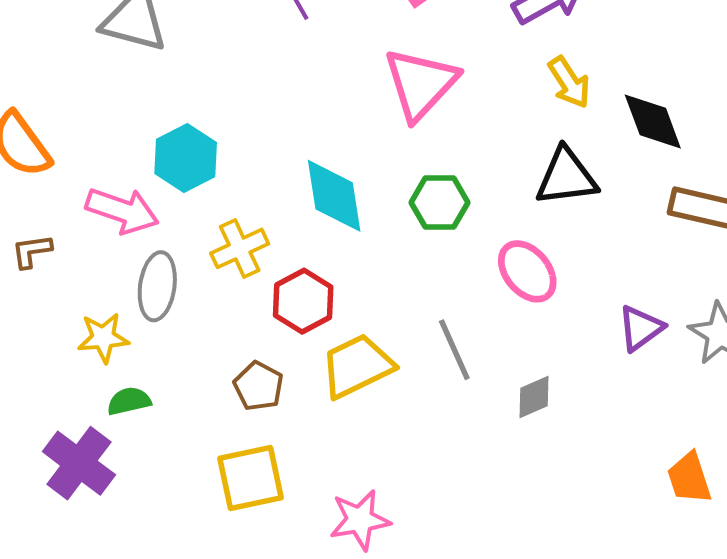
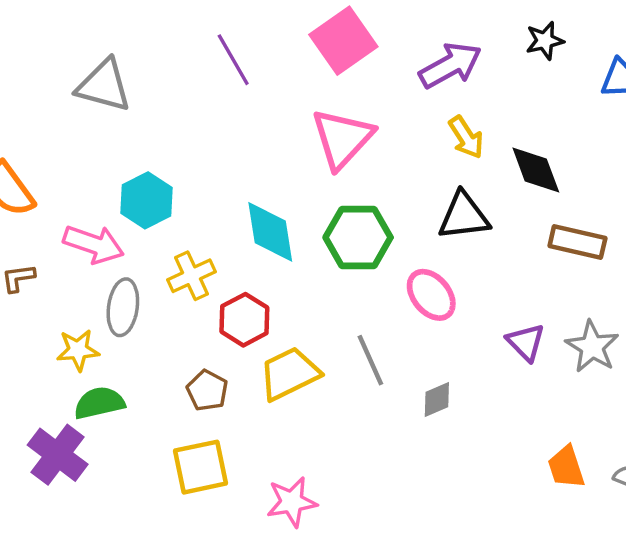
green hexagon: (439, 203) -> (358, 237), size x1.4
purple triangle: (641, 328) -> (526, 342), turned -39
green semicircle: (129, 401) -> (99, 403), size x1.4

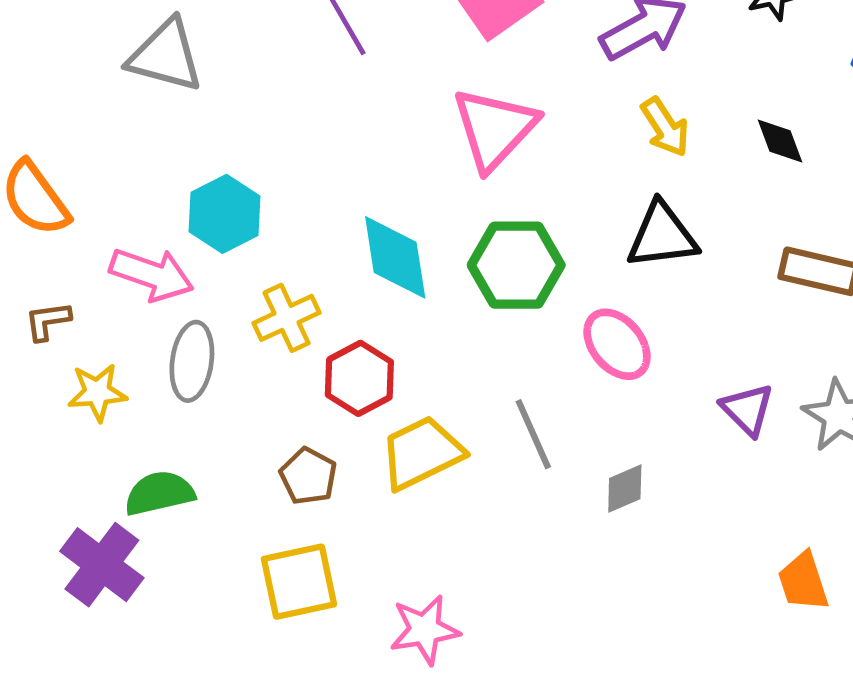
black diamond: (536, 170) -> (780, 141), moved, size x0.7
yellow star: (78, 350) -> (97, 392), moved

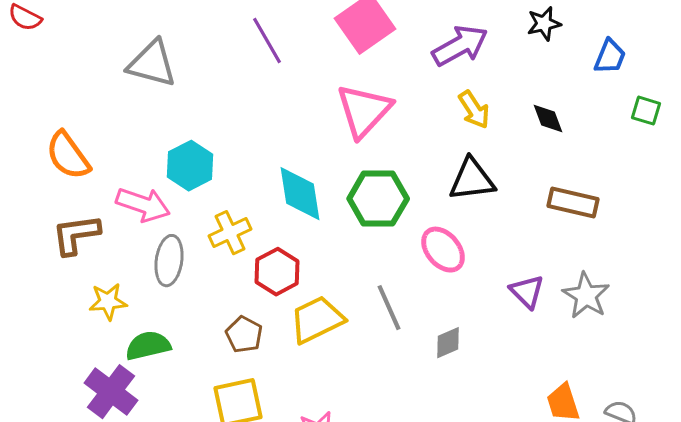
brown L-shape: (48, 321) -> (76, 235), size x1.6
yellow star: (97, 392) -> (108, 302), moved

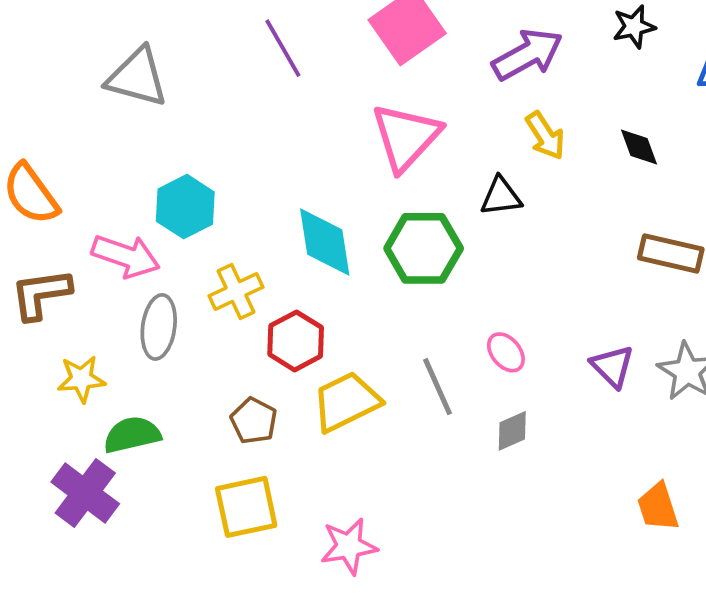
black triangle: (472, 180) -> (501, 196), moved, size x0.7
pink ellipse: (443, 250) -> (506, 352), moved, size x0.7

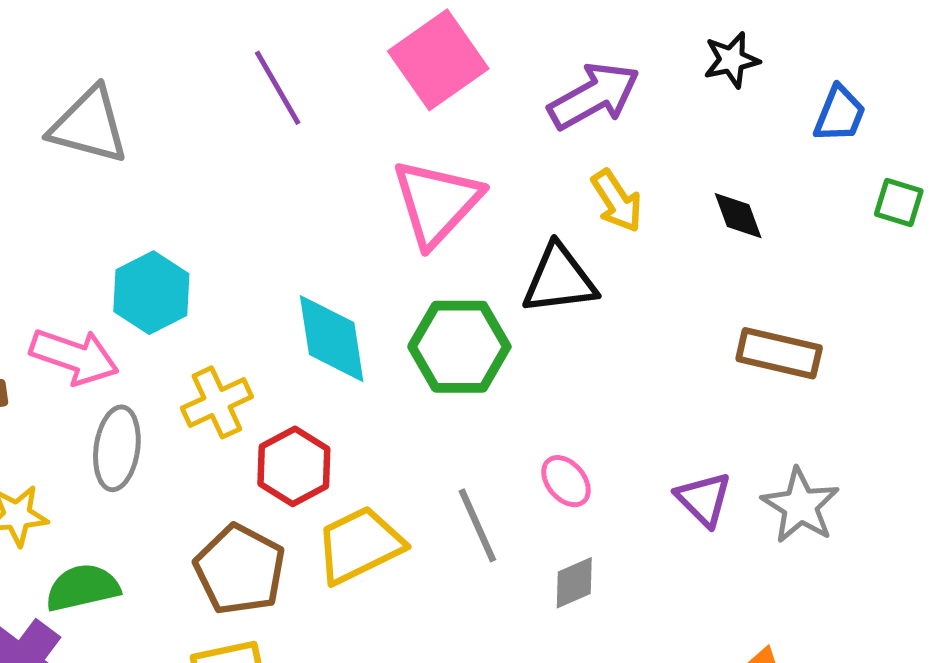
black triangle: (501, 196) -> (559, 280), size x1.4
brown pentagon: (254, 421) -> (240, 570), size x1.5

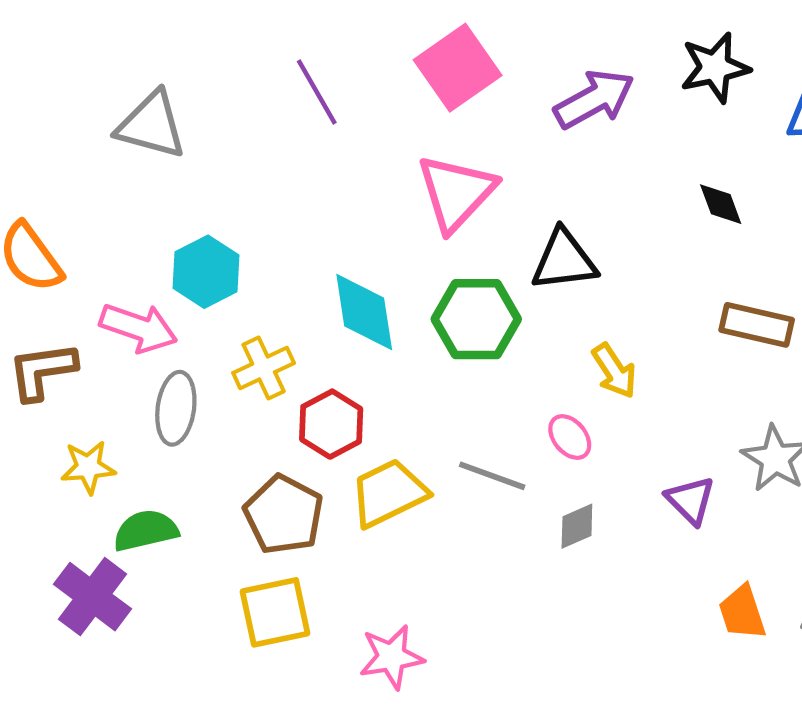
black star: (732, 60) -> (715, 68), size x1.4
yellow arrow: (617, 201) -> (614, 371), moved
purple triangle: (704, 499) -> (690, 500), moved
gray line: (477, 525) -> (492, 476), turned -46

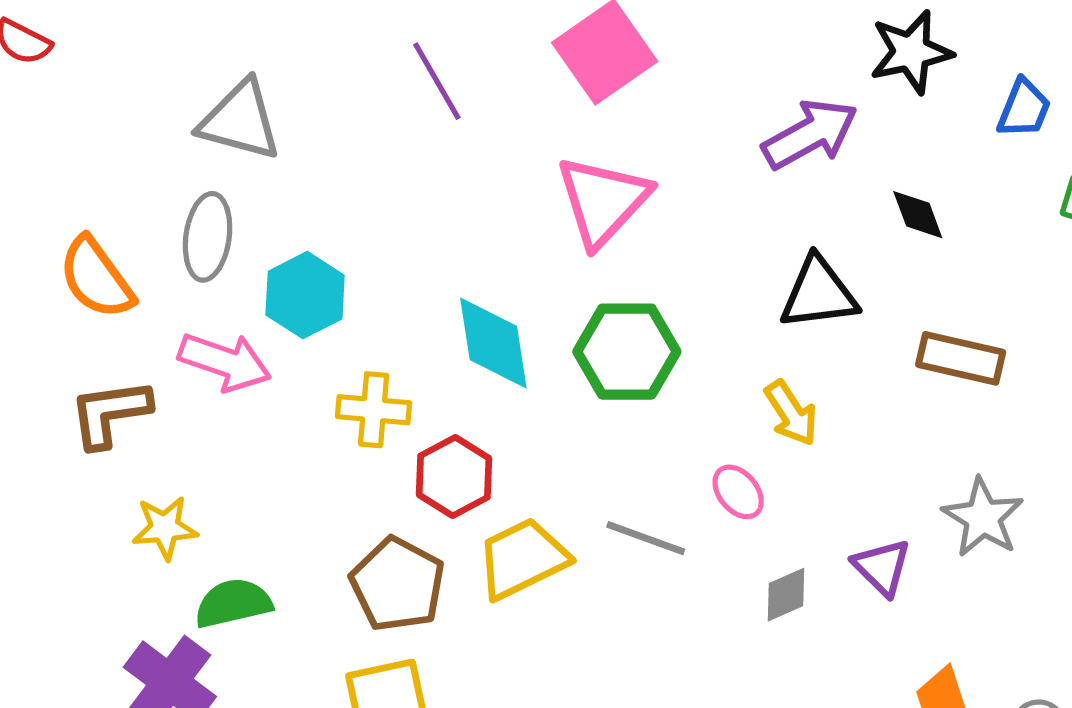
purple arrow: (594, 99) -> (810, 134), moved
black triangle: (564, 260) -> (819, 293), moved
yellow cross: (264, 368) -> (374, 410), turned 30
gray ellipse: (176, 408) -> (208, 237), moved
gray diamond: (577, 526) -> (786, 595), moved

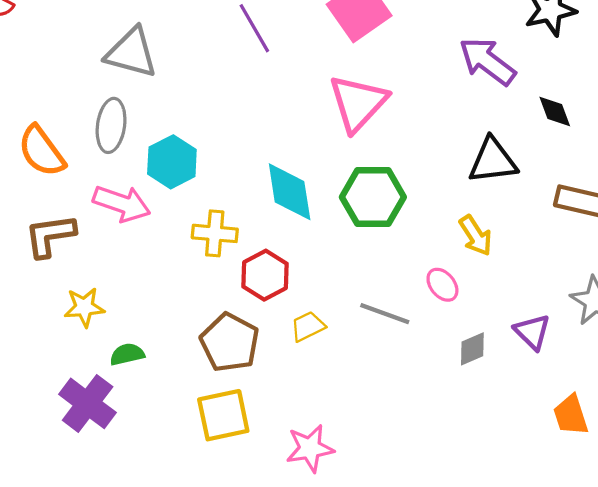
purple arrow: (810, 134) -> (487, 61), turned -114
yellow trapezoid: (522, 559) -> (308, 326), size x0.6
green semicircle: (233, 603) -> (127, 354), size x0.7

